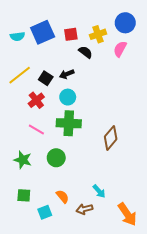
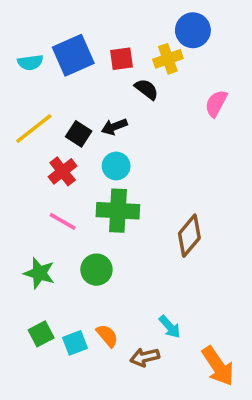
blue circle: (125, 23) -> (193, 30), moved
pink semicircle: (120, 49) -> (216, 103), moved
green square: (24, 195) -> (41, 334), turned -32
cyan square: (45, 212) -> (75, 343), moved

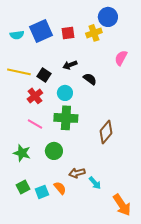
black semicircle: (146, 89) -> (90, 79), moved
black arrow: (114, 127) -> (70, 65), moved
yellow line: (34, 128) -> (19, 72), turned 50
brown arrow: (145, 357) -> (77, 173), moved

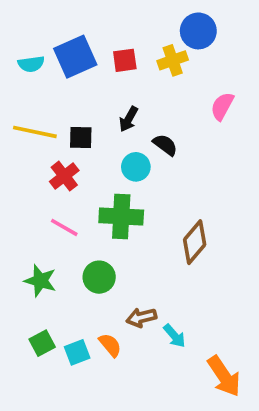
black arrow: (70, 65) -> (129, 119), turned -40
black square: (44, 75) -> (81, 137), turned -32
cyan circle: (65, 93) -> (136, 167), moved

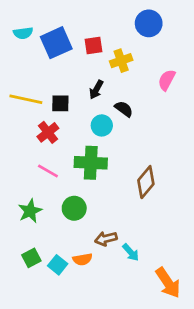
yellow cross: (173, 60) -> (121, 61), moved
cyan semicircle: (31, 64) -> (23, 33), moved
green star: (40, 281) -> (30, 211), turned 30
orange semicircle: (110, 345) -> (82, 259), turned 120
cyan square: (77, 352) -> (58, 265), turned -30

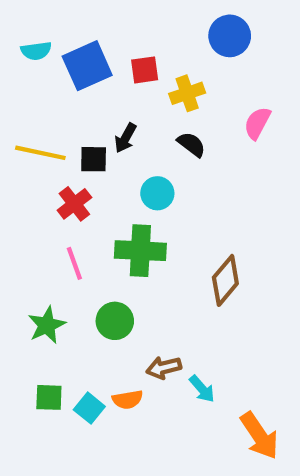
black arrow: (96, 90) -> (125, 138), moved
black semicircle: (124, 109) -> (191, 144), moved
pink line: (48, 171) -> (74, 263), turned 40
green square: (31, 258) -> (49, 397), turned 30

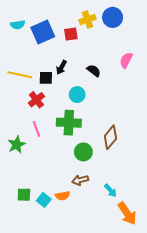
yellow cross: (187, 93) -> (88, 19), moved
green circle: (115, 321) -> (83, 152), moved
green star: (47, 325) -> (17, 145), moved
cyan arrow: (202, 389) -> (110, 191), moved

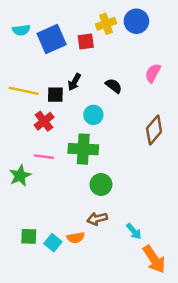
pink line: (36, 129) -> (44, 157), turned -63
brown diamond: (110, 137) -> (154, 130), moved

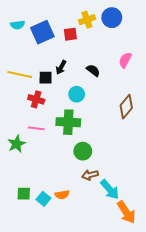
red cross: (44, 121) -> (36, 99), turned -35
brown arrow: (97, 219) -> (90, 175), moved
cyan arrow: (134, 231) -> (110, 189), size x1.5

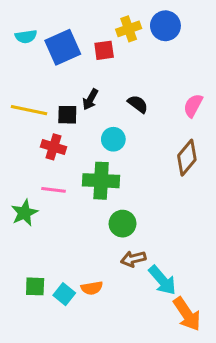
pink semicircle: (125, 60) -> (193, 106), moved

